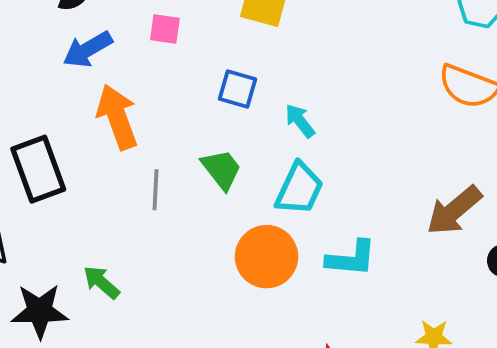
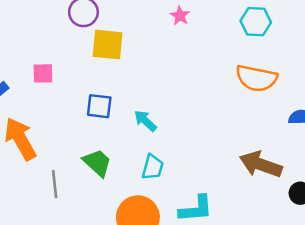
cyan trapezoid: (299, 189) -> (153, 167), size x0.7
brown arrow: (454, 210) -> (261, 164), turned 69

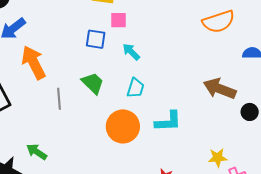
pink square: (43, 73) -> (119, 20), moved
orange semicircle: (256, 78) -> (219, 22), turned -32

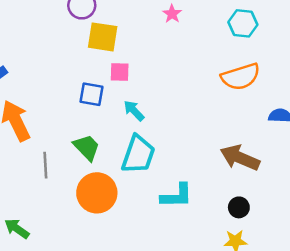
cyan trapezoid: (136, 88) -> (138, 154), size x1.6
black circle: (250, 112) -> (239, 207), moved
orange circle: (123, 126) -> (97, 193), moved

